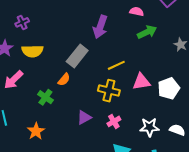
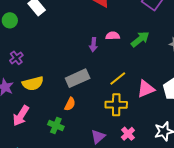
pink semicircle: (137, 12) -> (113, 36), moved
purple arrow: (100, 27) -> (93, 45), size x0.6
gray rectangle: (77, 56) -> (78, 78), turned 40

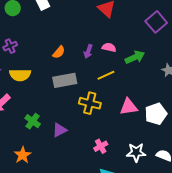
yellow line: (118, 78) -> (106, 75), moved
orange semicircle: (70, 104) -> (59, 52), moved
yellow cross: (116, 105) -> (90, 103), moved
purple triangle: (98, 137) -> (60, 130), moved

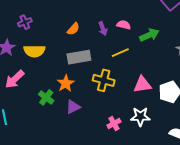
purple arrow: (88, 51) -> (103, 29), turned -40
white star: (136, 152) -> (140, 117), moved
orange star: (23, 155) -> (66, 83), moved

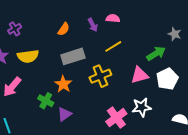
green arrow: (149, 35) -> (156, 54), moved
yellow cross: (104, 80) -> (100, 76), turned -30
purple triangle: (73, 107) -> (64, 114), moved
pink cross: (114, 124) -> (116, 118), size x1.5

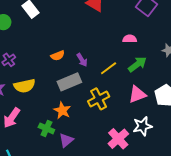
pink semicircle: (113, 18) -> (130, 39), moved
purple arrow: (93, 25) -> (82, 60), moved
orange semicircle: (64, 29) -> (58, 56), turned 40
green arrow: (156, 54) -> (137, 64), moved

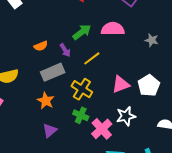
pink semicircle: (130, 39) -> (113, 29), size x1.6
green arrow: (137, 64) -> (82, 32), moved
yellow cross: (99, 99) -> (82, 89), turned -30
green cross: (46, 128) -> (81, 115), moved

